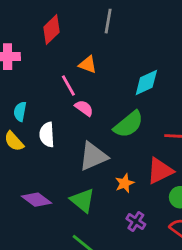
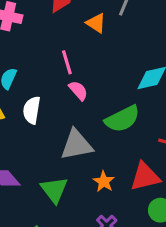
orange triangle: (88, 65) -> (96, 23), moved
orange star: (125, 183) -> (104, 182), turned -30

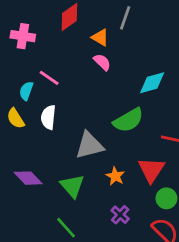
pink line: (67, 62) -> (49, 78), moved, turned -35
pink semicircle: (78, 90) -> (102, 62), moved
red triangle: (145, 177) -> (151, 170), turned -40

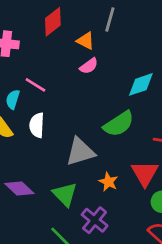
pink semicircle: (102, 62) -> (89, 66), turned 102
purple cross: (120, 215) -> (95, 220), moved, size x1.4

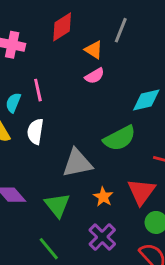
pink line: (35, 85) -> (38, 90), turned 40
purple cross: (95, 220) -> (102, 237), moved

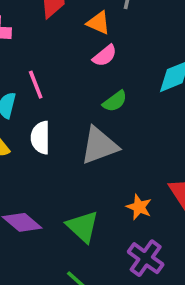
green semicircle: (120, 138) -> (115, 101), moved, size x0.6
gray triangle: (77, 163) -> (99, 146), moved

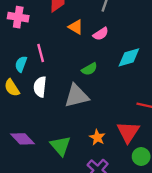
orange triangle: (99, 23) -> (76, 27), moved
pink semicircle: (105, 56) -> (101, 34), moved

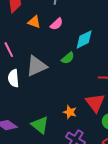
green semicircle: (89, 69) -> (68, 58), moved
gray triangle: (76, 96) -> (36, 66), moved

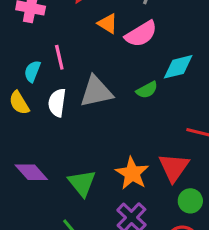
pink semicircle: (57, 24) -> (141, 34), size x1.5
orange star: (70, 112) -> (132, 173), size x1.5

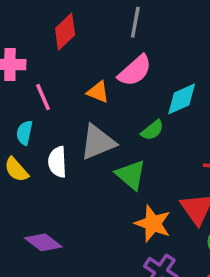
orange triangle: (108, 24) -> (98, 92), moved
pink line: (59, 57) -> (43, 97), moved
green triangle: (82, 183) -> (131, 175), moved

